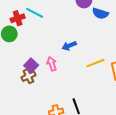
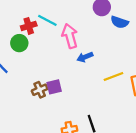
pink arrow: (52, 64) -> (70, 36), moved, size x1.5
purple square: (31, 65) -> (54, 87), moved, turned 32

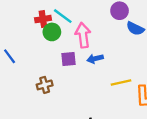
green circle: (19, 43) -> (52, 32), moved
purple square: (54, 87) -> (68, 59), moved

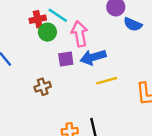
blue arrow: (95, 59) -> (93, 57), size x1.5
yellow line: (121, 82) -> (107, 81), moved

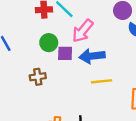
green circle: (47, 32) -> (49, 43), moved
pink arrow: (80, 34) -> (83, 31), turned -140

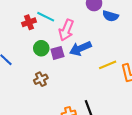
yellow line: (101, 81) -> (108, 65), moved

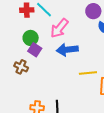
purple square: (57, 53) -> (35, 50), moved, turned 32
brown cross: (41, 79) -> (21, 67), turned 32

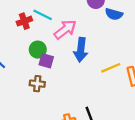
pink arrow: (59, 28) -> (65, 30), turned -150
blue arrow: (67, 50) -> (81, 50), turned -60

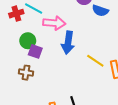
pink arrow: (65, 30) -> (54, 23), turned 40
yellow line: (111, 68) -> (95, 61), turned 54

